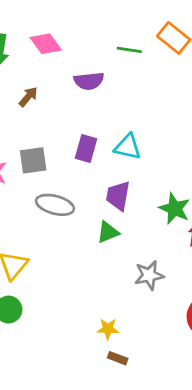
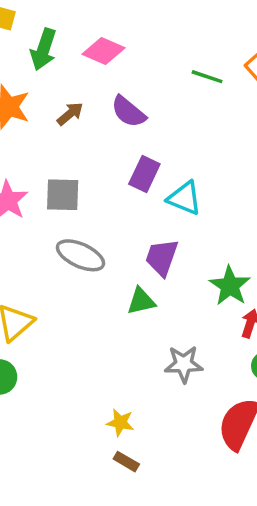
pink diamond: (46, 44) -> (104, 51), turned -40
purple semicircle: (89, 81) -> (128, 112), moved, turned 36
purple rectangle: (86, 149) -> (144, 174), moved

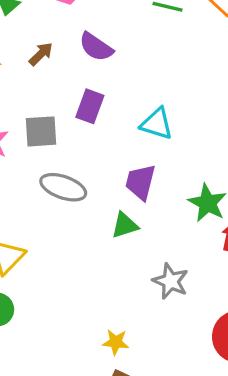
purple rectangle: (144, 174) -> (90, 106), moved
gray star: (184, 364) -> (171, 281), turned 30

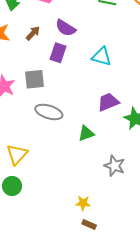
purple rectangle: (90, 106) -> (58, 53), moved
cyan triangle: (157, 124) -> (102, 56), moved
purple trapezoid: (140, 182) -> (108, 102), moved, turned 55

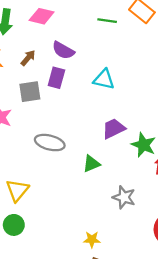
gray square: (35, 79) -> (30, 92), moved

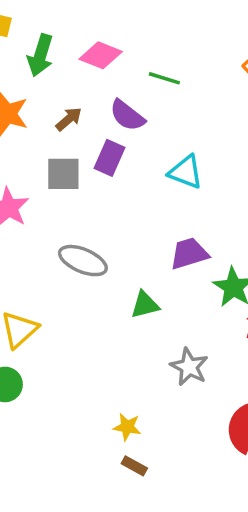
green line: (107, 21) -> (164, 78), moved

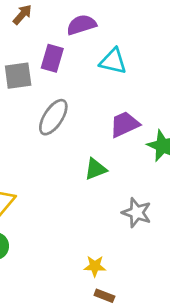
purple semicircle: (127, 115) -> (81, 25), moved, turned 132
brown arrow: (69, 119) -> (22, 15), moved
gray ellipse: (83, 261) -> (53, 117), moved, turned -72

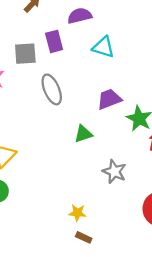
purple rectangle: (52, 58) -> (54, 41), turned -35
gray ellipse: (53, 117) -> (52, 89), turned -60

